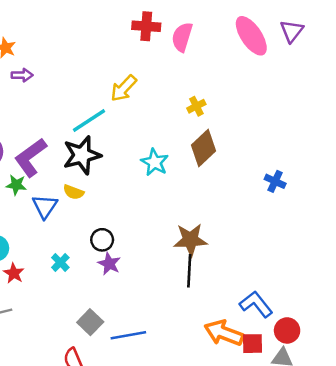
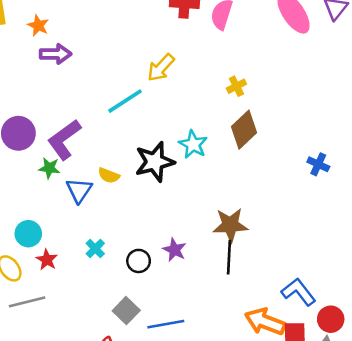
purple arrow: (22, 75) -> (56, 54), size x1.4
black star: (82, 155) -> (155, 162), moved
black circle: (102, 240) -> (139, 261), moved
purple star: (109, 264) -> (175, 250), moved

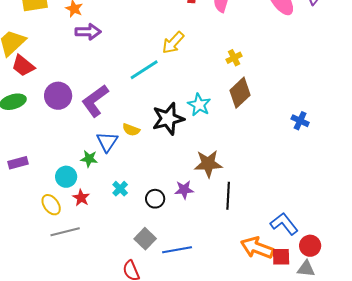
green star: (49, 168) -> (89, 159), moved
brown star: (230, 225) -> (208, 164), moved
purple star: (175, 250) -> (184, 190), turned -30

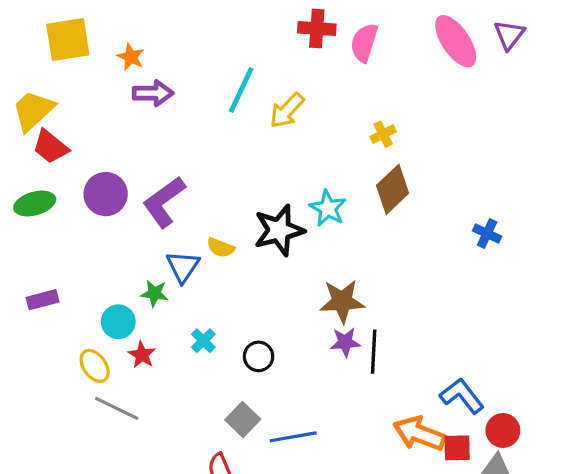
cyan line: (144, 70) -> (241, 90), moved, turned -32
purple star: (184, 190) -> (345, 342), moved
gray line: (65, 232) -> (117, 408), turned 40

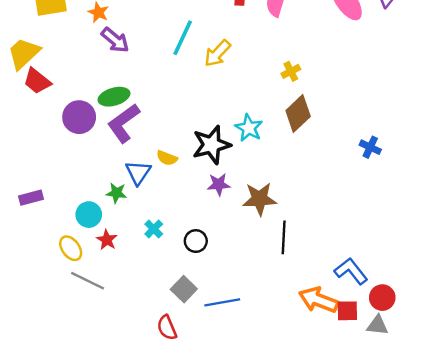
purple arrow: (153, 93) -> (115, 40), turned 40
green ellipse: (35, 204) -> (114, 97), moved
purple star: (345, 342) -> (219, 184), moved

